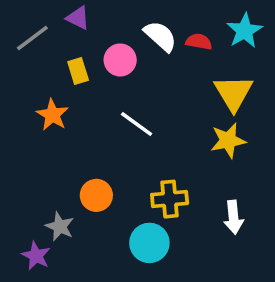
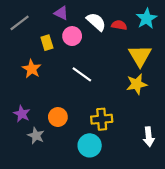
purple triangle: (78, 18) -> (61, 13), moved
white arrow: (234, 217) -> (149, 137), moved
purple star: (36, 256) -> (22, 114), moved

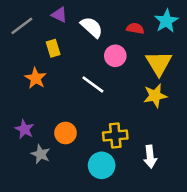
purple triangle: (61, 13) -> (59, 15), moved
white semicircle: (96, 22) -> (92, 27), moved
pink circle: (72, 36) -> (115, 56), moved
white arrow: (149, 137) -> (150, 157), moved

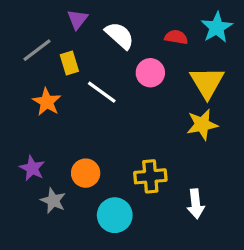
purple triangle: (59, 15) -> (77, 19), turned 42
gray line: (22, 26) -> (37, 50), moved
white line: (93, 84) -> (102, 92), moved
cyan circle: (102, 165) -> (115, 215), moved

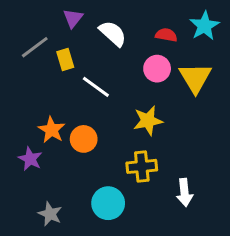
pink circle: (150, 73) -> (157, 69), moved
orange star: (47, 102) -> (52, 130), moved
yellow star: (202, 125) -> (148, 121), moved
orange circle: (86, 173) -> (84, 139), moved
gray star: (53, 201) -> (50, 214), moved

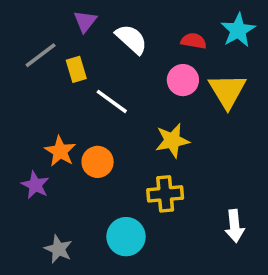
white arrow: (185, 192) -> (235, 226), moved

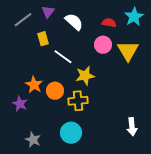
gray line: (41, 55) -> (23, 20), moved
yellow star: (172, 141) -> (85, 76), moved
yellow cross: (165, 194) -> (78, 101), moved

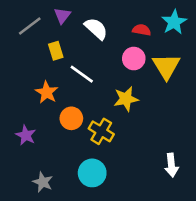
yellow star: (85, 76) -> (126, 99), moved
orange star: (34, 85) -> (47, 92), moved
yellow cross: (78, 101) -> (101, 131), turned 36

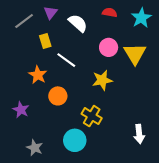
red semicircle: (142, 30) -> (110, 13), moved
yellow cross: (101, 131) -> (92, 116), moved

